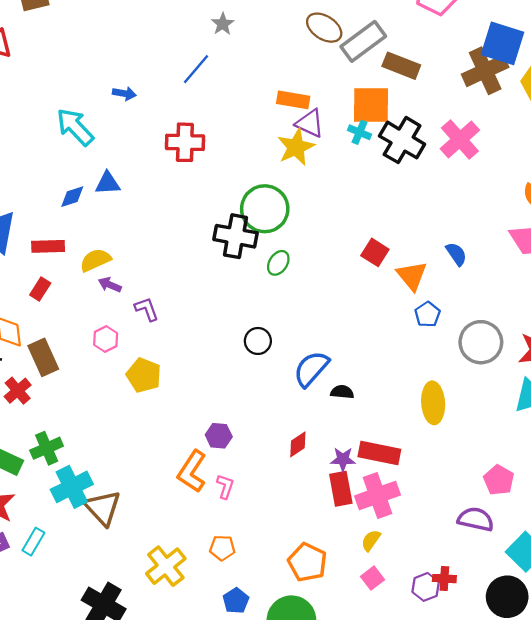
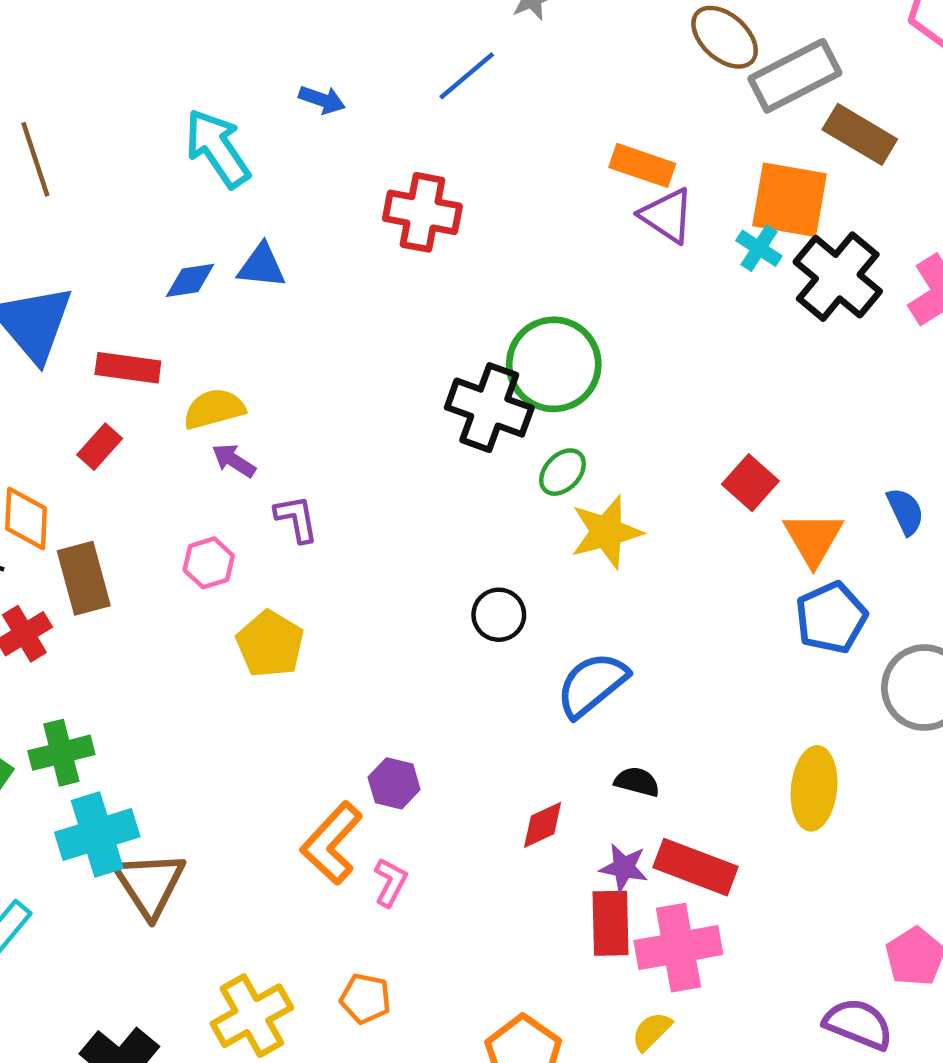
yellow star: (296, 147) -> (606, 532), moved
blue pentagon: (427, 314) -> (831, 618), size x1.4
black semicircle: (342, 392) -> (637, 782), moved

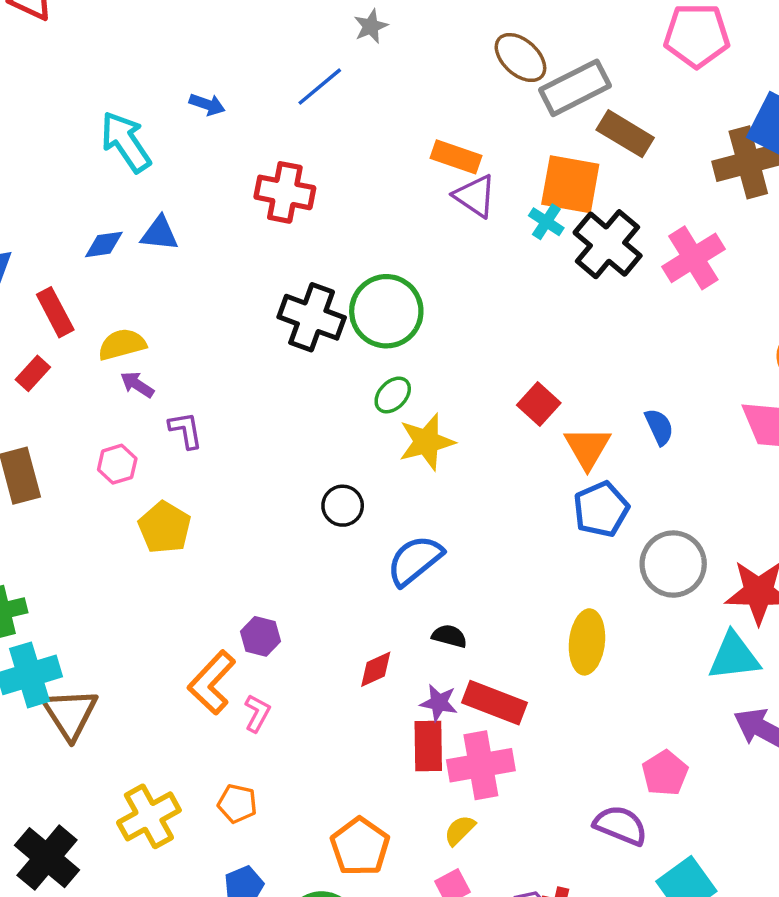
red rectangle: (128, 368) -> (55, 312), turned 54
black cross: (489, 408) -> (312, 317), moved

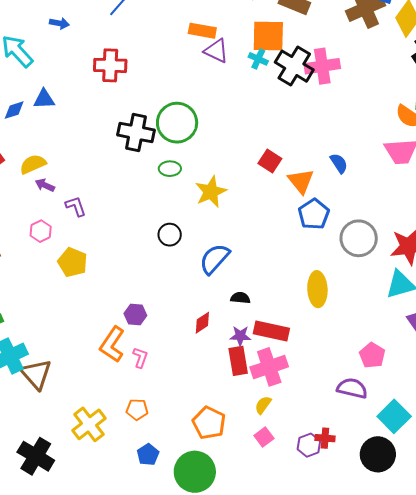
pink cross: (693, 258) -> (322, 66), moved, turned 32
green ellipse: (393, 395) -> (170, 169), moved, turned 55

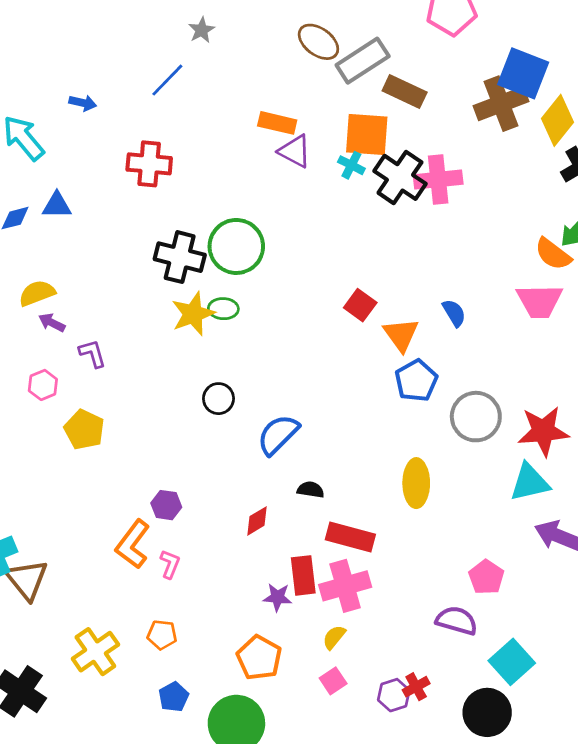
yellow star: (211, 192) -> (193, 314), moved
purple star: (240, 336) -> (277, 597), moved
red cross: (325, 438) -> (416, 687), turned -36

